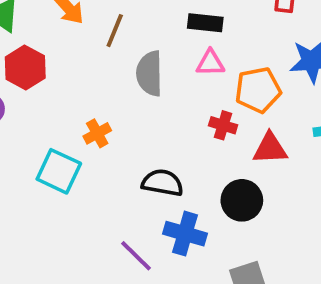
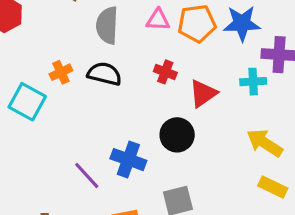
orange pentagon: (258, 90) -> (197, 23), moved
red triangle: (270, 148) -> (203, 93), turned -36
black semicircle: (163, 183) -> (104, 74), moved

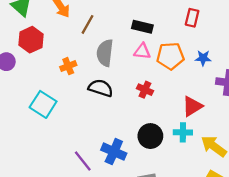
blue star: (242, 23) -> (203, 58), size x0.6
orange cross: (61, 72) -> (68, 66), moved
cyan cross: (253, 82) -> (183, 132), moved
red triangle: (203, 93) -> (192, 106), moved

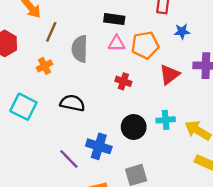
brown line: (87, 24) -> (51, 32), moved
blue star: (203, 58) -> (182, 31), moved
black semicircle: (101, 88) -> (72, 103), moved
red triangle: (192, 106) -> (170, 75), moved

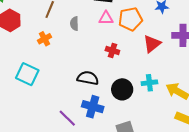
gray semicircle: (80, 49) -> (74, 24), size x0.6
black semicircle: (72, 103) -> (88, 78), moved

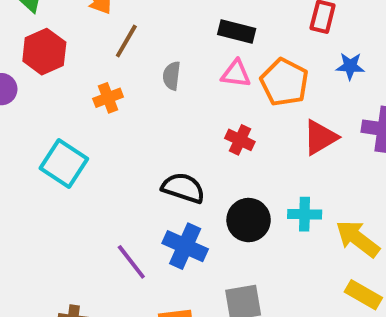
orange pentagon: (130, 19) -> (284, 82), turned 30

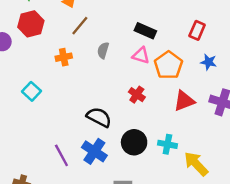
cyan square: (64, 164) -> (31, 91), size x0.7

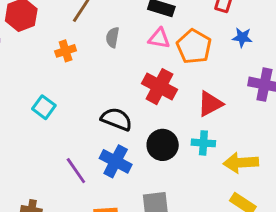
cyan square: (31, 91) -> (44, 107), moved
red cross: (137, 95) -> (160, 87), size x1.6
red triangle: (184, 101) -> (210, 104), moved
yellow arrow: (196, 164) -> (241, 163), turned -44

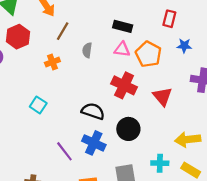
red triangle: (210, 104) -> (163, 96), turned -40
cyan cross: (203, 143) -> (160, 163), moved

